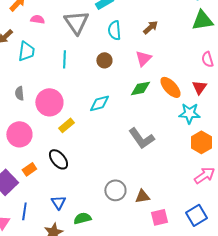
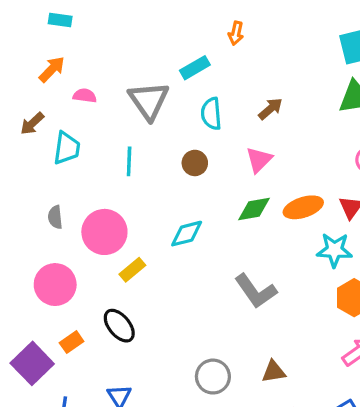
orange ellipse: (170, 87) -> (303, 207), turned -65
brown triangle: (142, 196) -> (274, 372), moved

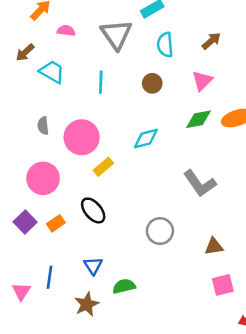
cyan trapezoid: (67, 148) -> (52, 72), turned -68
purple square: (32, 363) -> (25, 222), moved, size x0.7
gray circle: (213, 377) -> (160, 231), moved

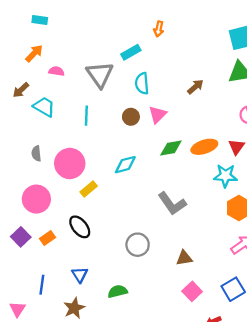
brown arrow: (211, 41) -> (195, 87), moved
pink triangle: (202, 81) -> (158, 115), moved
pink square: (223, 285) -> (192, 291), turned -30
green semicircle: (124, 286) -> (118, 291), moved
pink triangle: (21, 291) -> (17, 309), moved

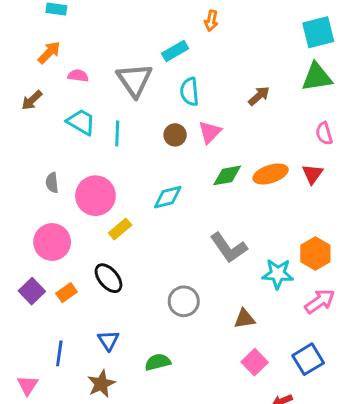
cyan trapezoid: (44, 107) -> (81, 122), moved
cyan star: (225, 176) -> (278, 274), moved

